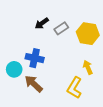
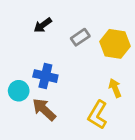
black arrow: (42, 23) -> (43, 25), moved

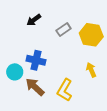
yellow L-shape: (98, 115) -> (65, 90), moved

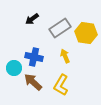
gray rectangle: (64, 29) -> (60, 28), size x1.5
yellow arrow: (91, 70) -> (65, 56), moved

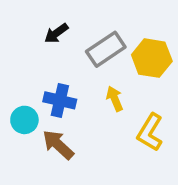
yellow L-shape: (61, 85) -> (150, 132), moved

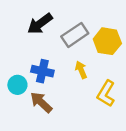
black arrow: (56, 33) -> (40, 24), size x1.5

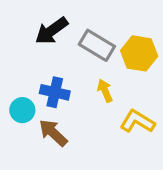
gray rectangle: (75, 35) -> (97, 45), turned 65
yellow L-shape: (106, 94) -> (137, 121), turned 90

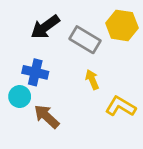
yellow hexagon: (139, 53) -> (122, 25), moved
blue cross: (55, 92) -> (35, 72), moved

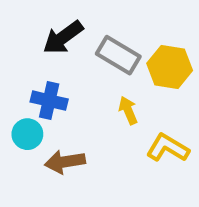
yellow hexagon: (122, 25) -> (170, 67), moved
brown arrow: (47, 116) -> (65, 162), turned -52

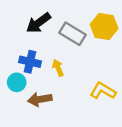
yellow hexagon: (170, 67) -> (104, 26), moved
yellow arrow: (128, 110) -> (58, 68), moved

